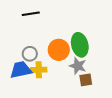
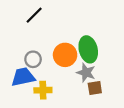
black line: (31, 14) -> (34, 15), turned -36
yellow cross: (39, 70) -> (43, 90), moved

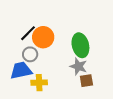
black line: (34, 15) -> (28, 33), moved
orange circle: (65, 55) -> (43, 37), moved

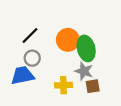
orange circle: (43, 37) -> (68, 40), moved
yellow cross: (39, 83) -> (63, 85), moved

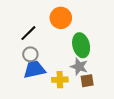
orange circle: (68, 40) -> (61, 18), moved
blue trapezoid: (23, 75) -> (34, 70), moved

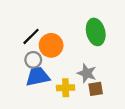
orange circle: (61, 18) -> (51, 45), moved
green ellipse: (81, 45) -> (96, 32), moved

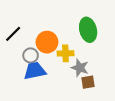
black line: (31, 36) -> (13, 34), moved
yellow cross: (66, 88) -> (65, 53), moved

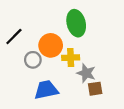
green ellipse: (88, 30) -> (76, 23), moved
blue trapezoid: (35, 71) -> (46, 90), moved

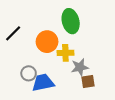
gray circle: (33, 60) -> (29, 73), moved
gray star: (86, 73) -> (80, 67), turned -30

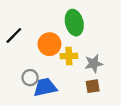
gray star: (80, 67) -> (94, 64), moved

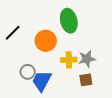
yellow cross: (69, 56) -> (69, 60), moved
blue trapezoid: (45, 87) -> (42, 81), turned -50

